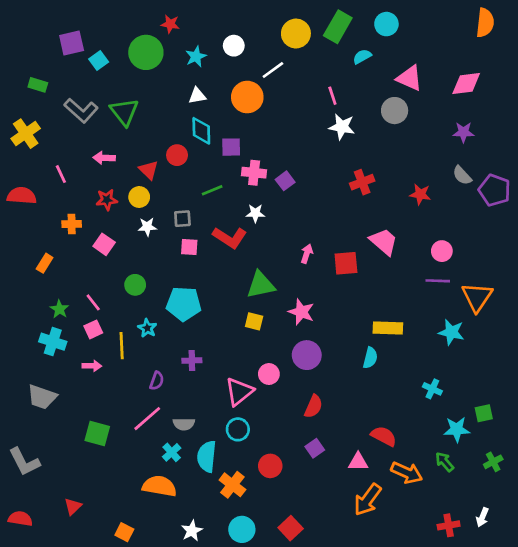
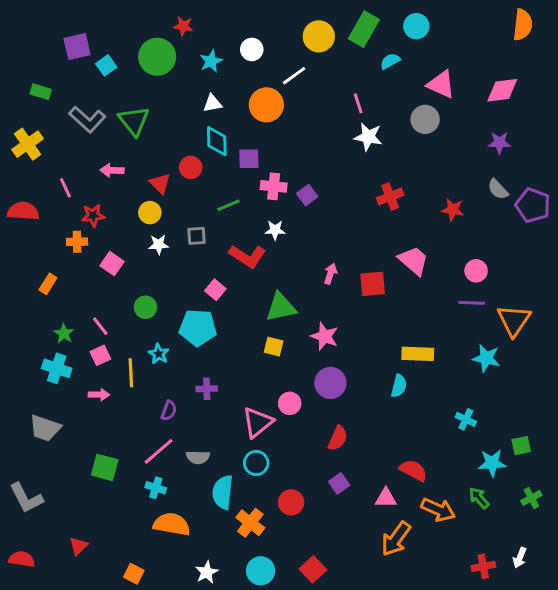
red star: (107, 200) -> (93, 215), moved
pink square: (189, 247) -> (215, 290), moved, turned 36
cyan cross: (172, 452) -> (156, 488), moved, turned -30

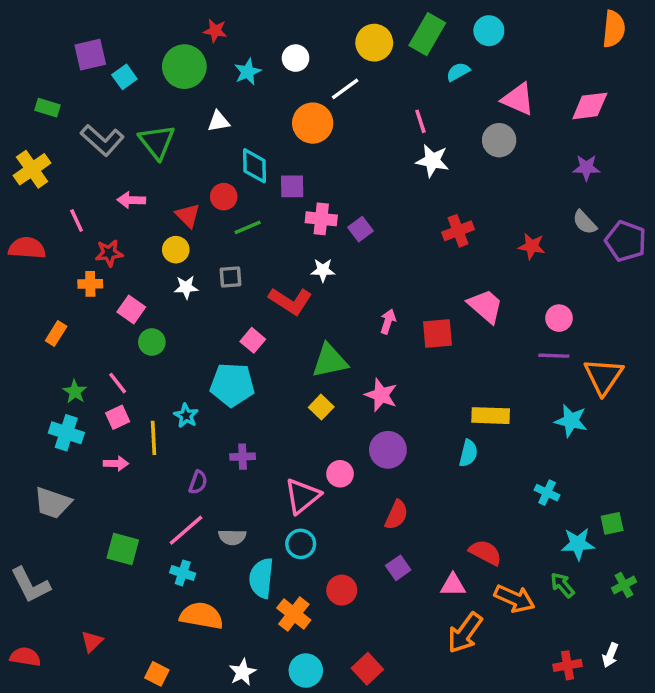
white triangle: (212, 103) -> (219, 121), moved
green line: (228, 205) -> (248, 227), moved
green circle: (145, 307) -> (152, 342), moved
yellow square: (274, 347) -> (321, 407), turned 30

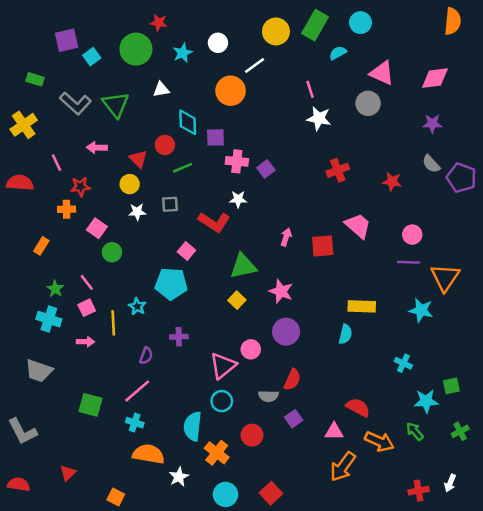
gray semicircle: (232, 537) -> (268, 396), moved
white star: (243, 672) -> (179, 477), moved

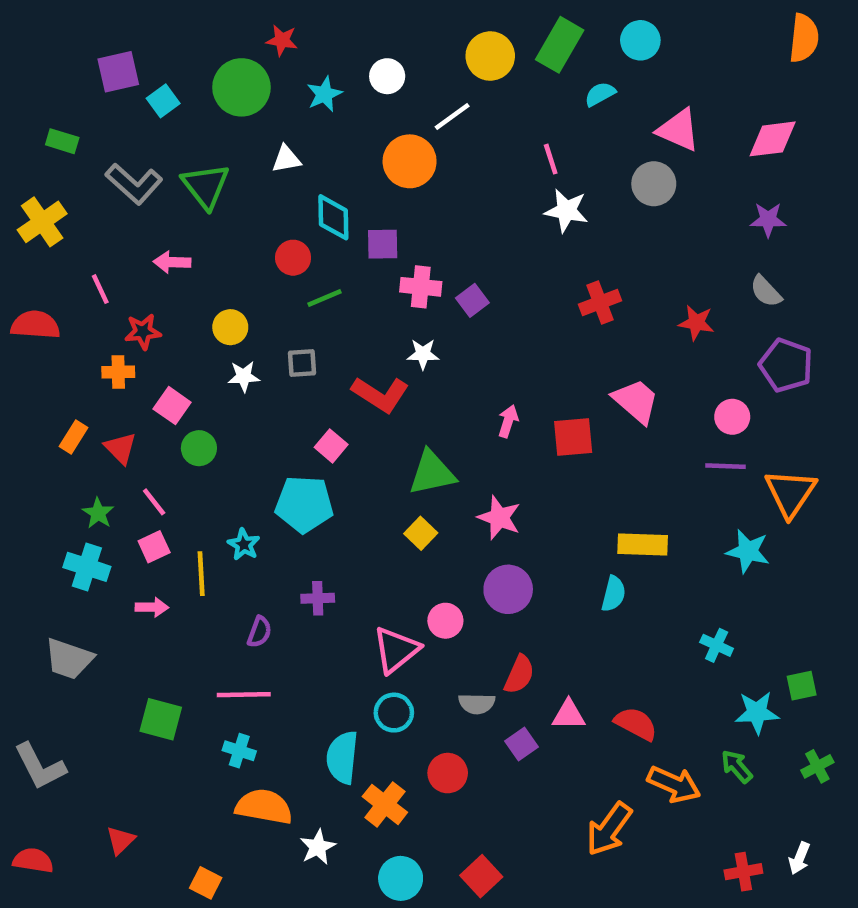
red triangle: (138, 159) -> (120, 448), moved
purple pentagon: (461, 178) -> (786, 365), moved
pink line: (137, 391) -> (244, 695), turned 40
pink triangle: (334, 431) -> (569, 715), moved

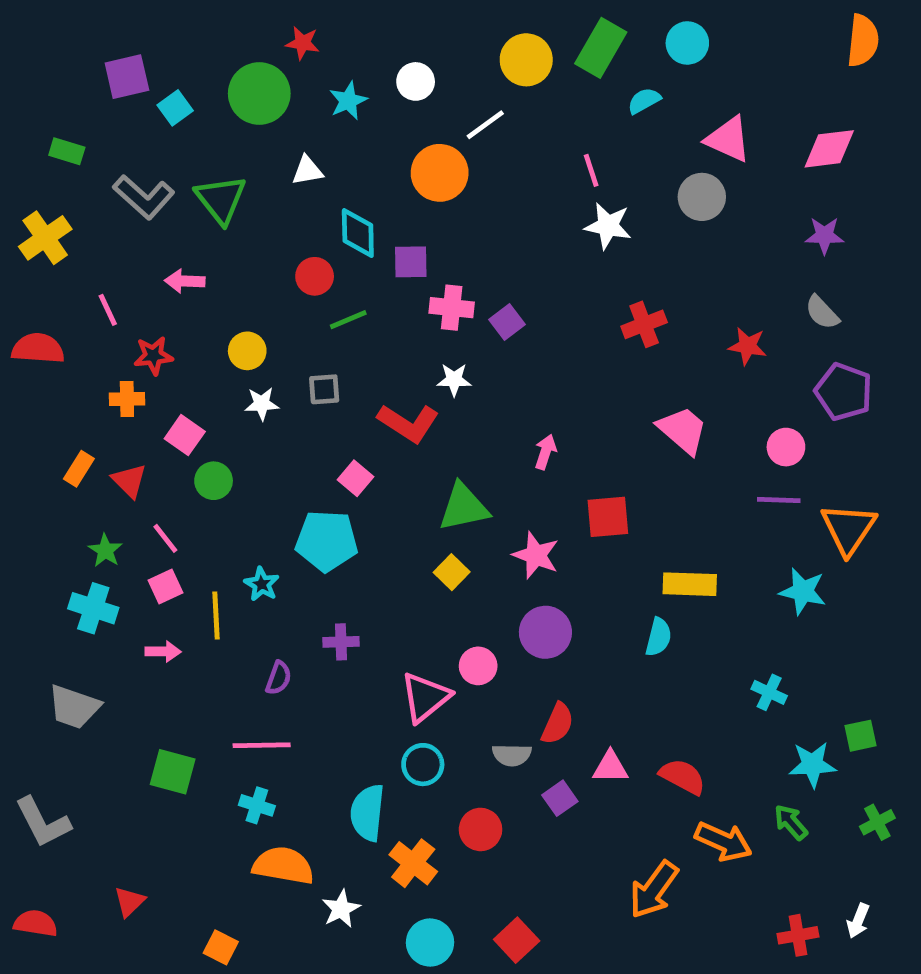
red square: (573, 437) -> (608, 517), moved

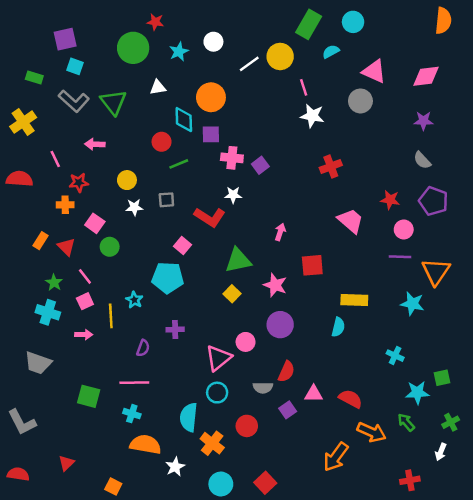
yellow circle: (526, 60) -> (280, 56), moved
cyan square: (175, 108) -> (75, 66), moved, turned -35
orange circle: (440, 173) -> (211, 97), moved
red star: (747, 346) -> (390, 200), moved
white arrow: (858, 921) -> (441, 452), moved

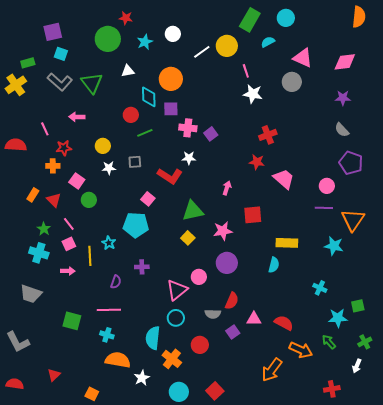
green rectangle: (34, 77) -> (28, 63), turned -32
yellow cross: (23, 122) -> (16, 85), moved
red star: (390, 200) -> (257, 162), moved
pink star: (275, 285) -> (223, 231), turned -30

